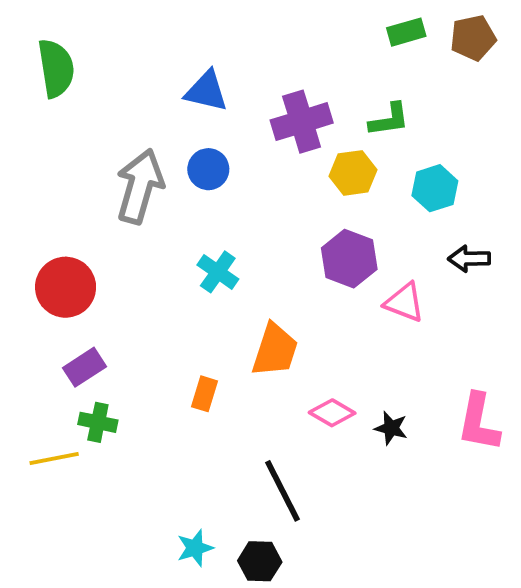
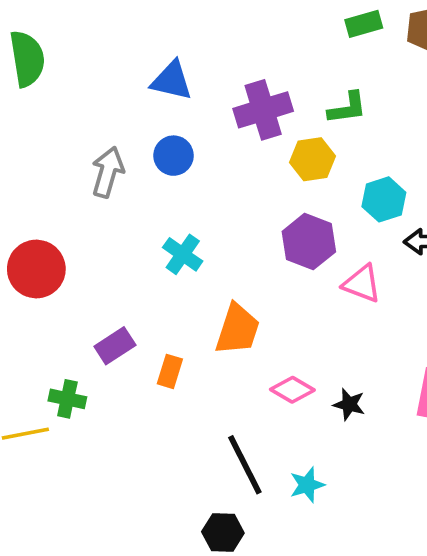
gray arrow: (140, 186) -> (108, 172), size x0.7
cyan hexagon: (435, 188) -> (384, 199), moved
purple rectangle: (85, 367) -> (115, 346), moved
cyan star: (195, 548) -> (307, 485), moved

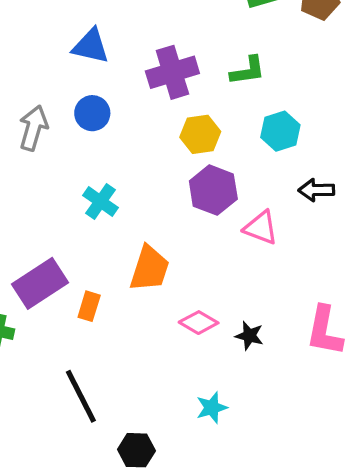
yellow hexagon: (313, 159) -> (200, 134), moved
cyan hexagon: (384, 199) -> (280, 131), moved
purple rectangle: (115, 346) -> (40, 283), size x1.5
black line: (245, 465) -> (81, 396), moved

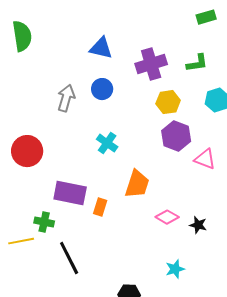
purple rectangle: (40, 283) -> (70, 193), turned 44
black line: (81, 396) -> (69, 258), moved

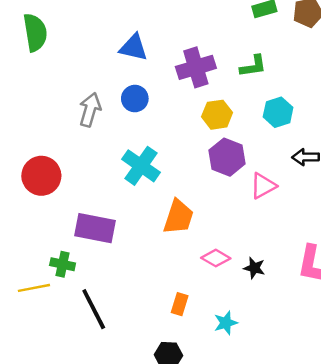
cyan cross: (107, 143) -> (141, 166), size x1.4
pink triangle: (205, 159) -> (263, 186), turned -50
orange rectangle: (100, 207) -> (180, 304), moved

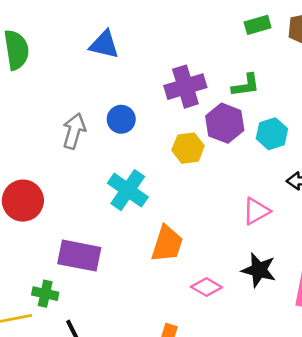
blue triangle: (134, 47) -> (104, 45), moved
yellow hexagon: (217, 115) -> (188, 148), moved
purple hexagon: (227, 157) -> (225, 123), moved
black star: (254, 268) -> (259, 270), moved, size x1.5

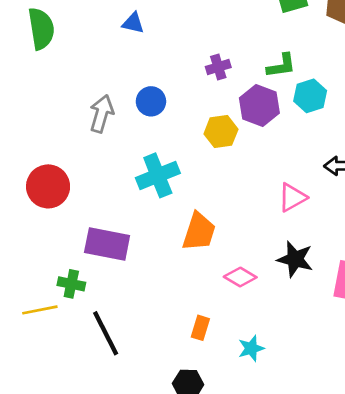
blue triangle: (104, 45) -> (133, 23), size x0.7
purple cross: (185, 87) -> (218, 67), size x0.6
cyan hexagon: (272, 134) -> (310, 96), moved
cyan cross: (128, 190) -> (158, 175), turned 33

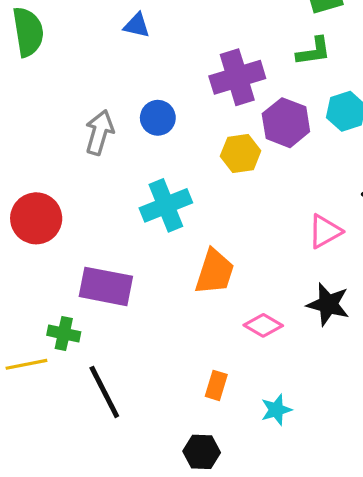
green L-shape: (281, 66) -> (314, 51), moved
purple cross: (218, 67) -> (237, 77), size x1.8

